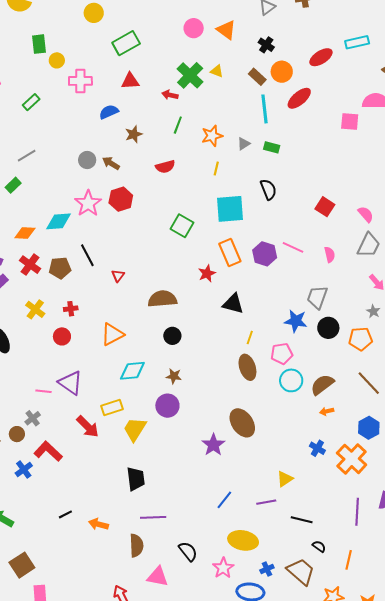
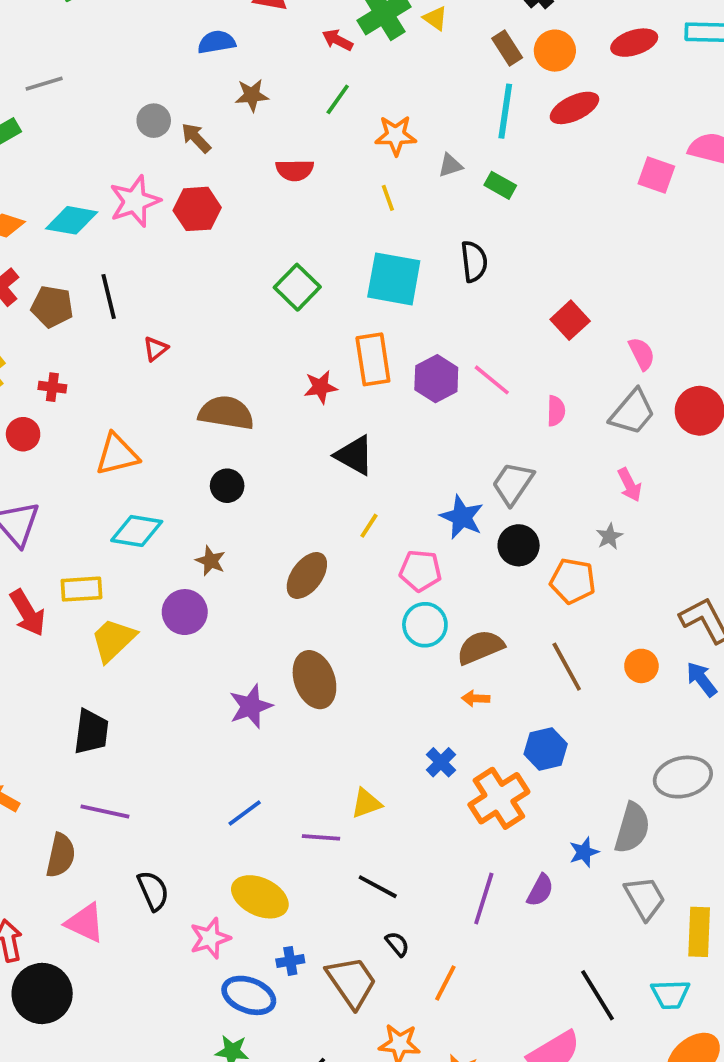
yellow line: (216, 168) -> (388, 198), turned -48
brown ellipse: (247, 367) -> (307, 575), moved, turned 40

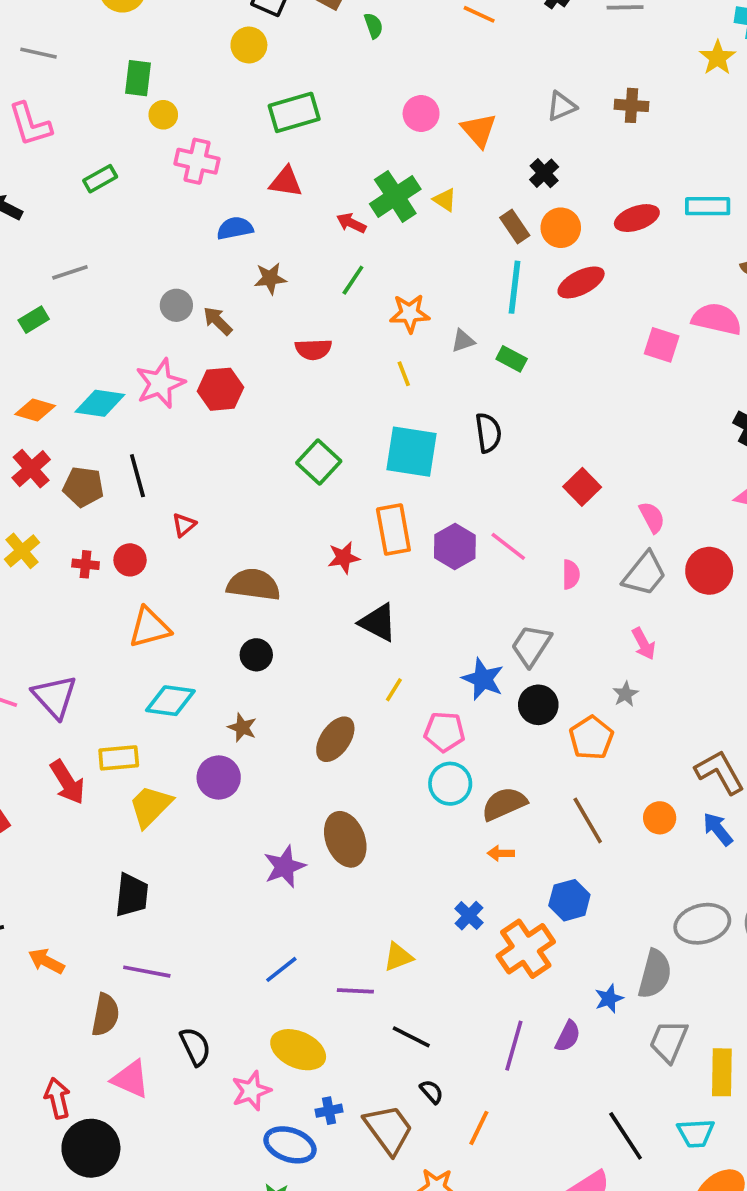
red circle: (23, 434) -> (130, 560), moved
orange pentagon: (573, 581) -> (591, 738), turned 30
gray trapezoid: (645, 898) -> (669, 1041), turned -126

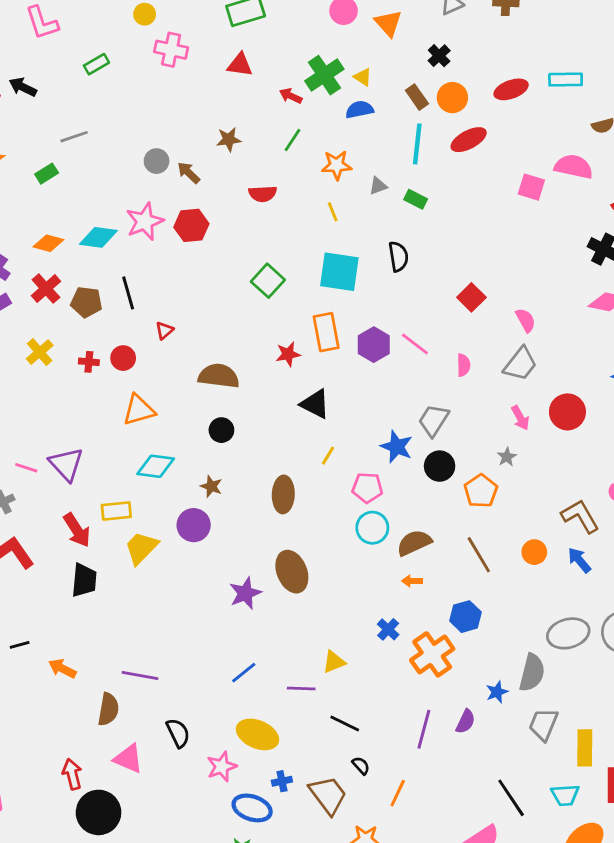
blue semicircle: (235, 228) -> (359, 110), moved
red circle: (709, 571) -> (567, 412), moved
brown ellipse: (335, 739) -> (283, 494), turned -32
black trapezoid: (132, 895) -> (84, 580), moved

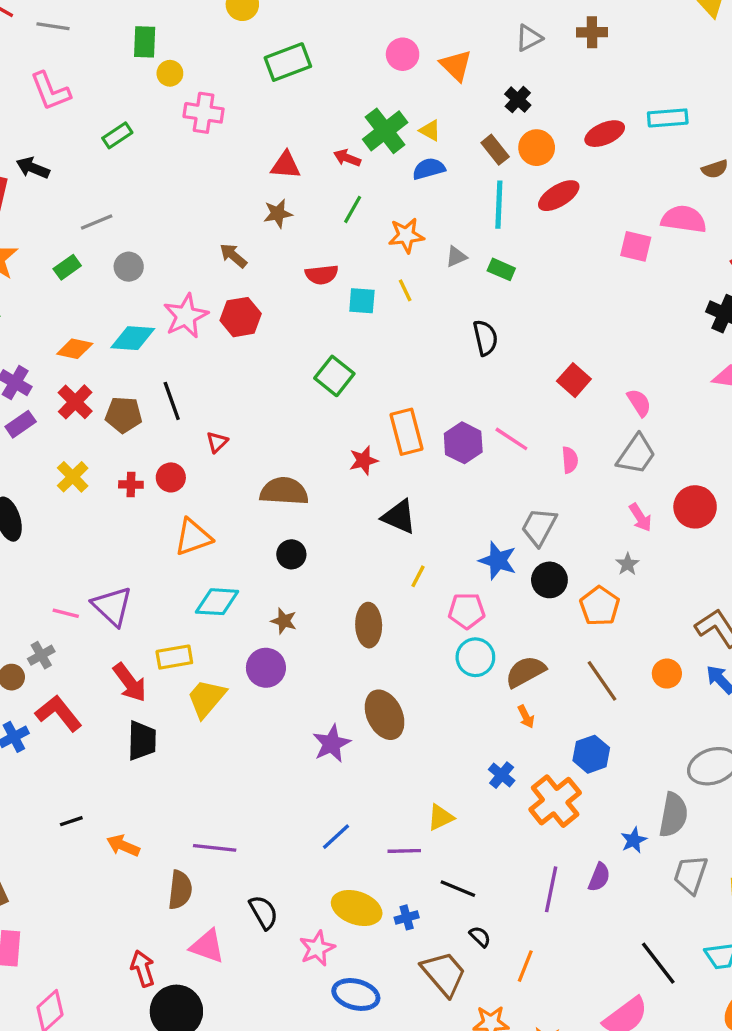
red triangle: (240, 65) -> (286, 165), moved
gray circle: (157, 161) -> (129, 267), moved
cyan square: (339, 272) -> (362, 301), moved, size x0.6
orange arrow: (412, 581) -> (526, 717), turned -114
blue cross: (282, 781) -> (407, 917), moved

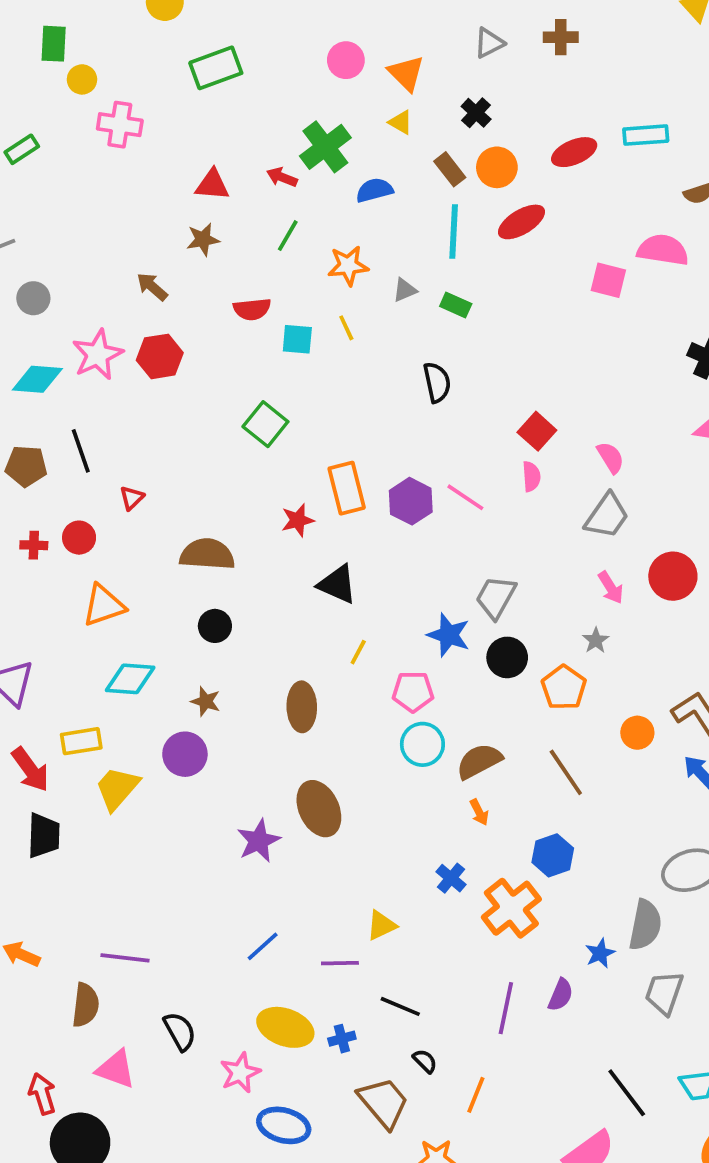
yellow triangle: (430, 130) -> (401, 122), moved
pink semicircle: (570, 460) -> (531, 476), moved
orange circle: (667, 674) -> (637, 733), moved

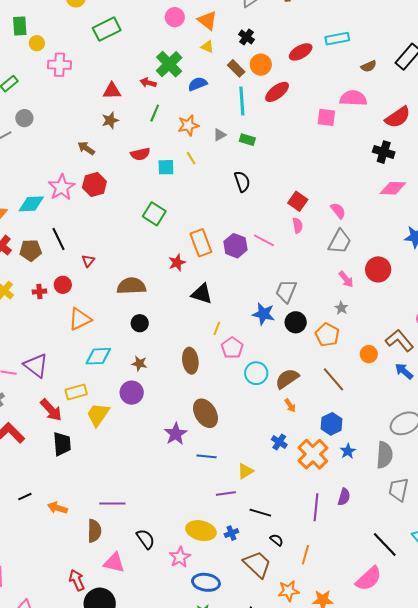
gray circle: (33, 298) -> (24, 118), moved
pink pentagon: (413, 692) -> (232, 348), moved, turned -30
blue line: (263, 946) -> (206, 456), moved, turned 54
blue star: (600, 953) -> (348, 451), moved

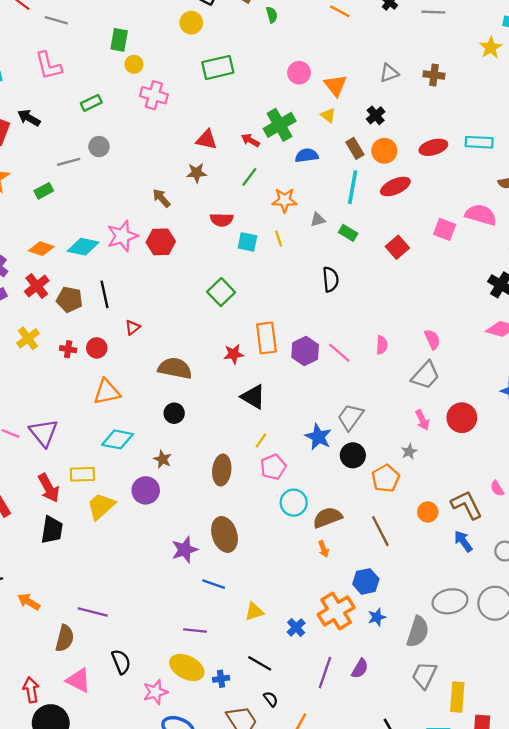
red square: (298, 201) -> (397, 247), moved
blue cross: (279, 442) -> (296, 627), moved
purple line: (226, 493) -> (195, 630), moved

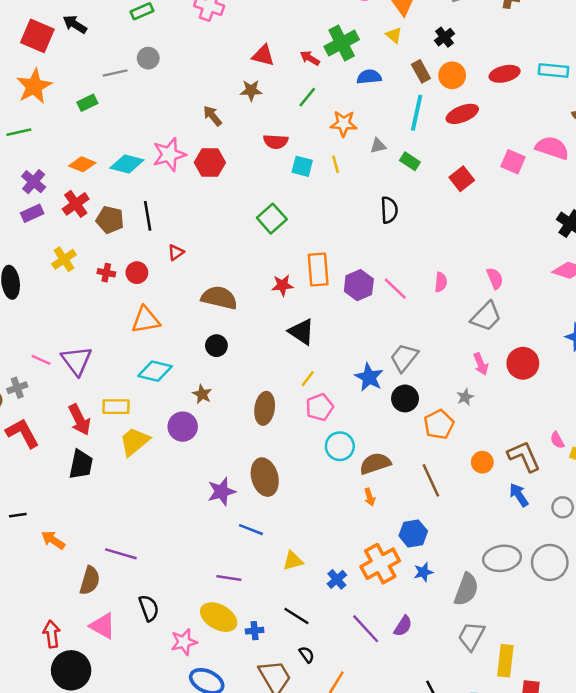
purple line: (325, 673) -> (366, 629), turned -64

